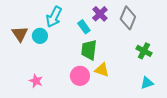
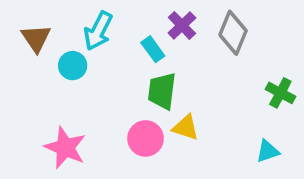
brown triangle: (20, 34) -> (36, 38), moved
green cross: (144, 51) -> (280, 93), moved
pink star: (36, 81) -> (65, 148), size x1.6

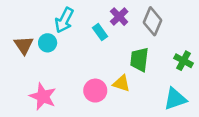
brown triangle: (36, 38) -> (24, 45), moved
green trapezoid: (162, 91) -> (139, 60), moved
cyan triangle: (268, 151) -> (175, 99), size x1.5

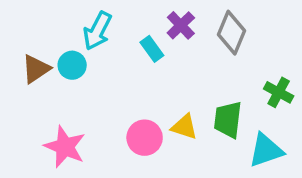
brown triangle: (24, 45) -> (36, 69), turned 30
green trapezoid: (139, 60) -> (228, 120), moved

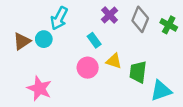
cyan rectangle: (152, 49) -> (94, 40), moved
green cross: (279, 92) -> (169, 25), moved
yellow triangle: (184, 127) -> (114, 61), moved
pink circle: (145, 138) -> (88, 68), moved

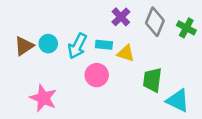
cyan arrow: (59, 18) -> (77, 46), moved
cyan rectangle: (94, 40) -> (104, 45), turned -48
yellow triangle: (114, 61) -> (126, 53), moved
cyan triangle: (161, 91) -> (178, 101), turned 45

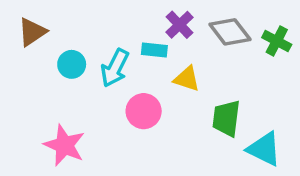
gray diamond: (155, 22) -> (230, 32), turned -60
cyan rectangle: (104, 45) -> (154, 50), moved
brown triangle: (24, 46) -> (32, 32), moved

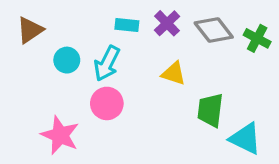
cyan rectangle: (154, 50) -> (127, 25), moved
pink circle: (144, 111) -> (107, 103), moved

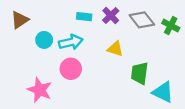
cyan arrow: (107, 63) -> (71, 42), turned -130

